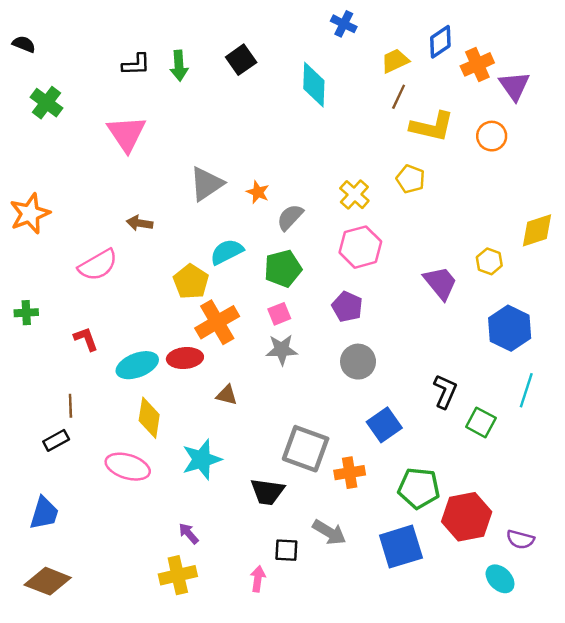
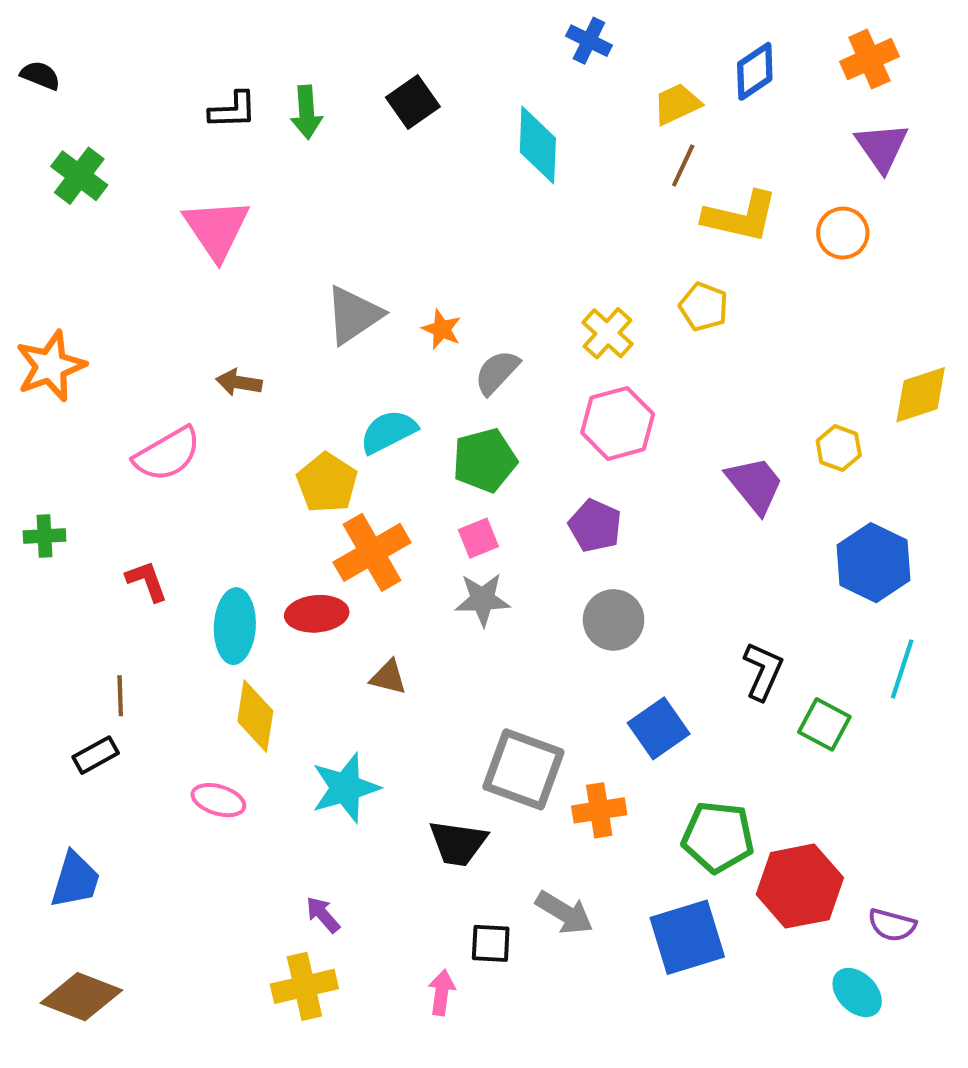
orange cross: (477, 64) -> (869, 59), moved
cyan ellipse: (137, 365) -> (235, 626), turned -66
pink ellipse: (128, 467) -> (218, 800), size x0.7

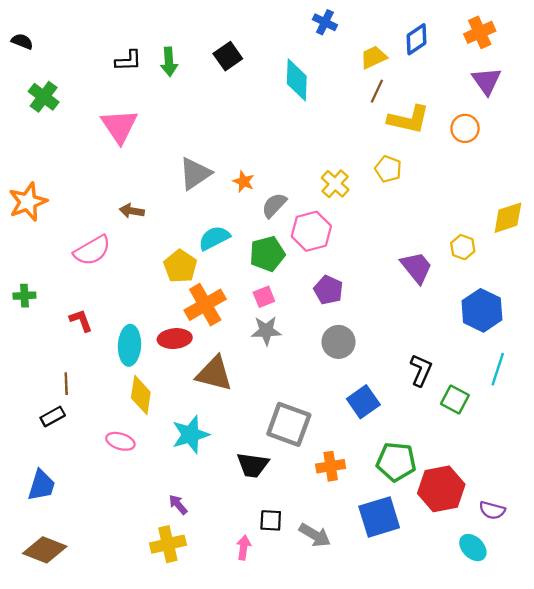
pink hexagon: (618, 423) -> (311, 231), moved
brown triangle: (388, 677) -> (214, 374), size x1.8
orange cross: (599, 810) -> (331, 466), moved
gray arrow: (564, 913) -> (315, 535), moved

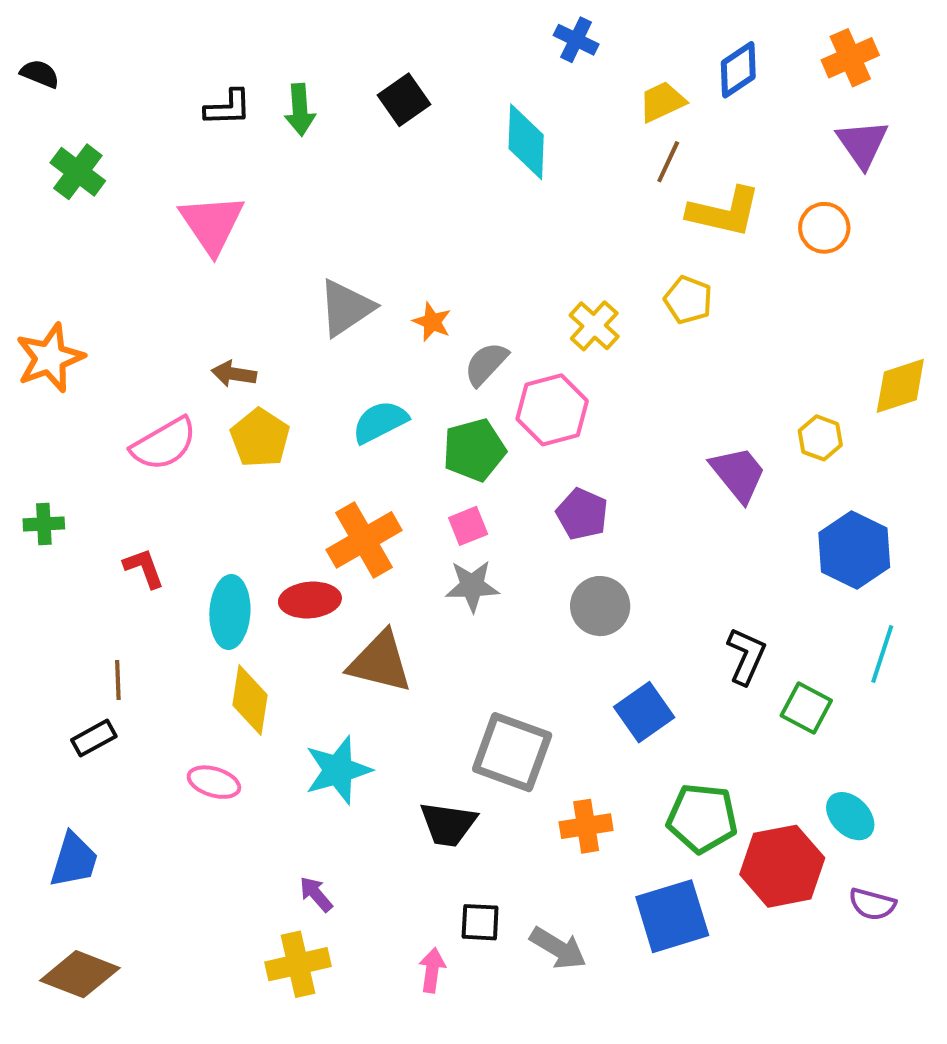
yellow pentagon: (180, 266) -> (260, 438), moved
cyan ellipse: (473, 548) -> (850, 816), moved

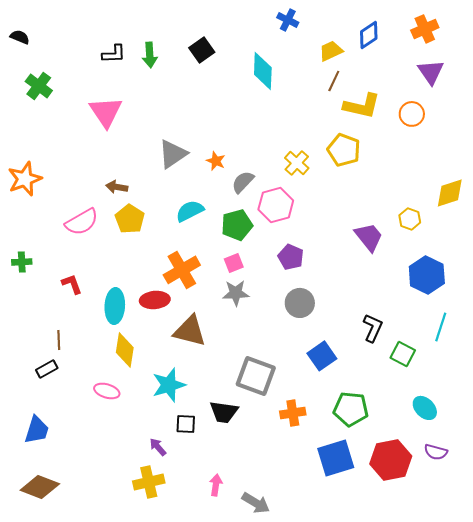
yellow pentagon: (688, 300) -> (344, 150), size x1.4
red hexagon: (782, 866) -> (391, 460), moved
black square: (480, 922) -> (186, 424), moved
gray arrow: (558, 948) -> (256, 503), moved

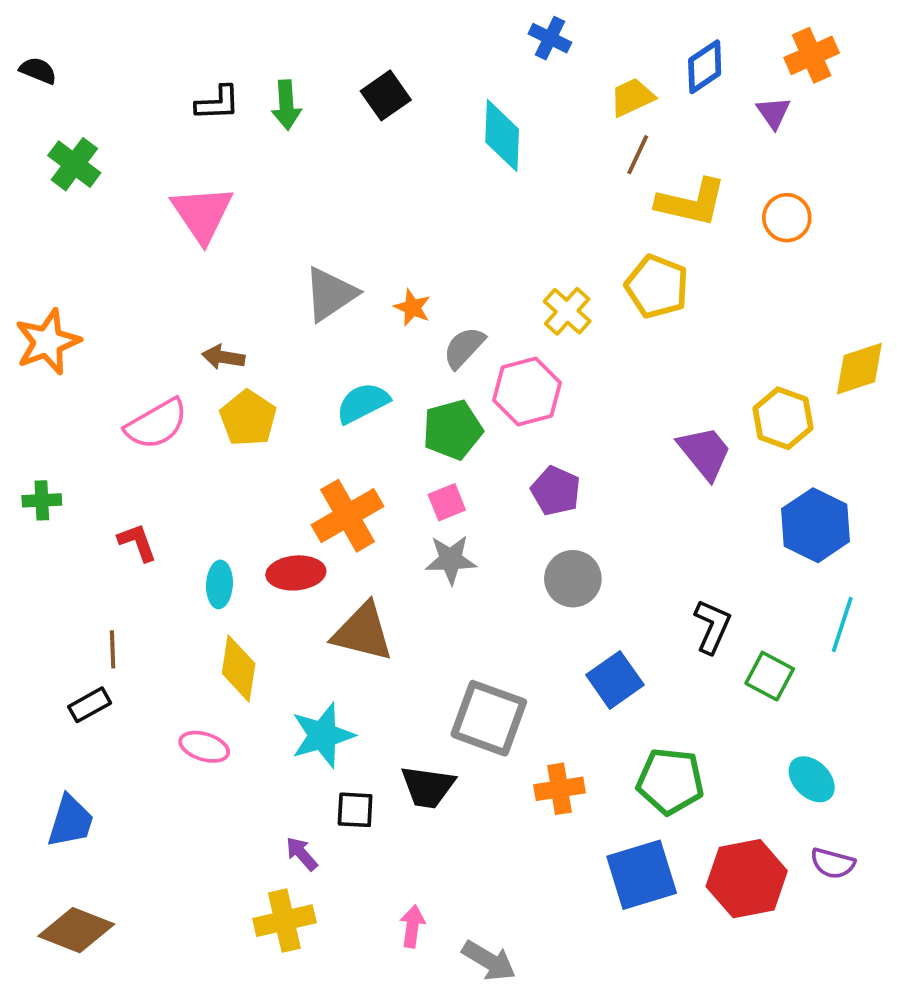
purple triangle: (431, 72) -> (773, 113), moved, size x0.7
yellow hexagon: (410, 219) -> (783, 418), size x1.4
cyan ellipse: (115, 306) -> (219, 584), size x0.7

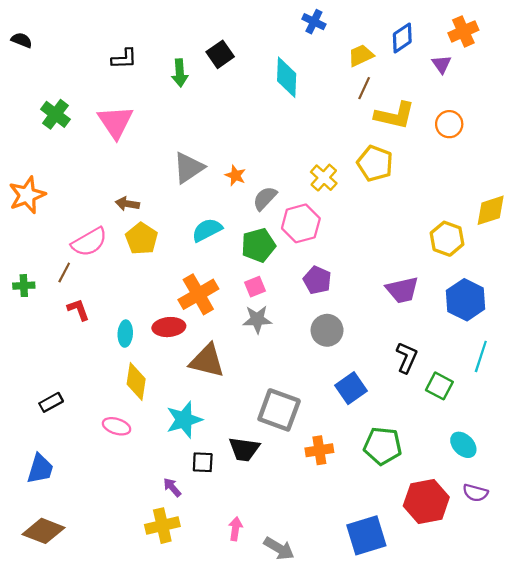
green arrow: (286, 105) -> (180, 73), moved
green cross: (74, 164) -> (55, 114), moved
purple trapezoid: (705, 453) -> (402, 290), moved, turned 116
brown line: (113, 649) -> (64, 272), moved, turned 30
blue square: (642, 875) -> (366, 535), moved

